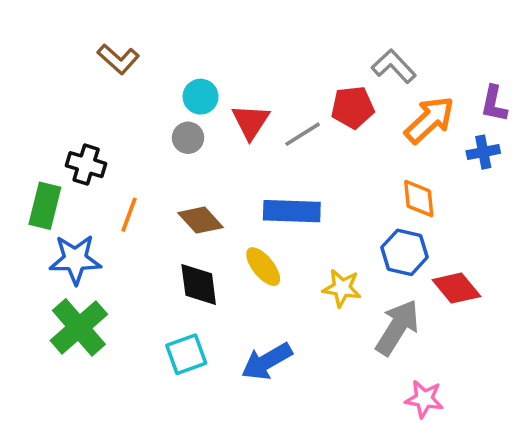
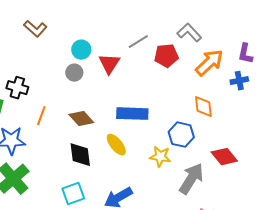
gray line: (303, 134) -> (138, 42), moved
blue hexagon: (404, 252) -> (181, 135), moved

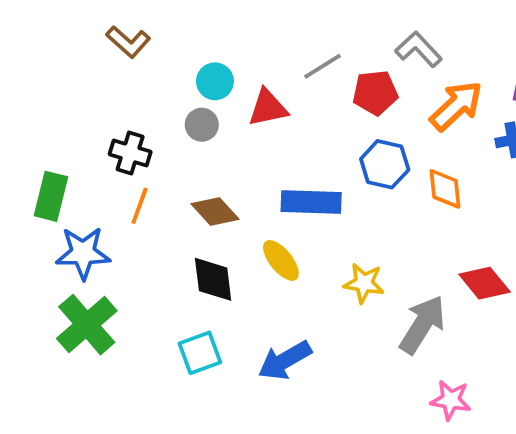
red triangle: (109, 64) -> (268, 108), turned 45
black cross: (17, 88) -> (130, 153), moved
blue hexagon: (181, 135) -> (385, 164), moved

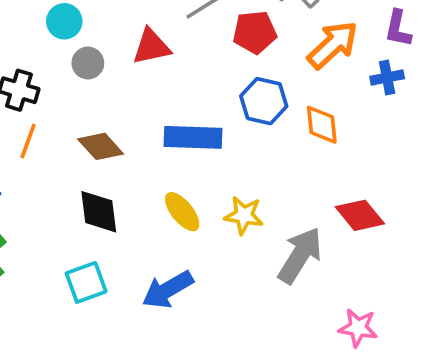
cyan circle: (215, 81) -> (64, 21), moved
yellow ellipse: (281, 260) -> (182, 212), moved
pink star: (451, 400) -> (358, 328), moved

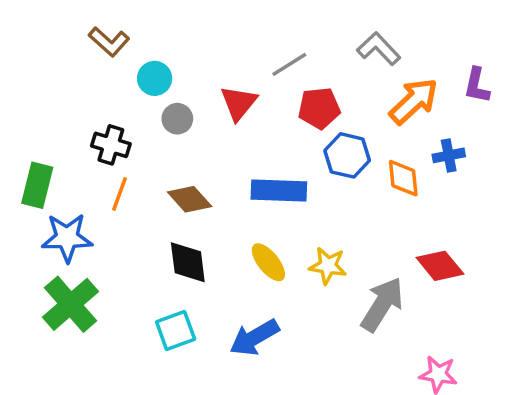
red pentagon: (255, 32) -> (319, 108), moved
red triangle: (151, 47) -> (239, 103), turned -39
blue cross: (387, 78) -> (449, 155), moved

